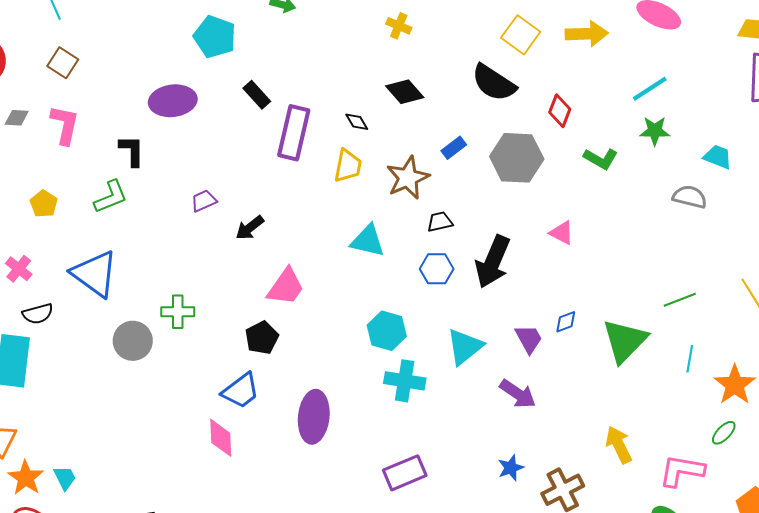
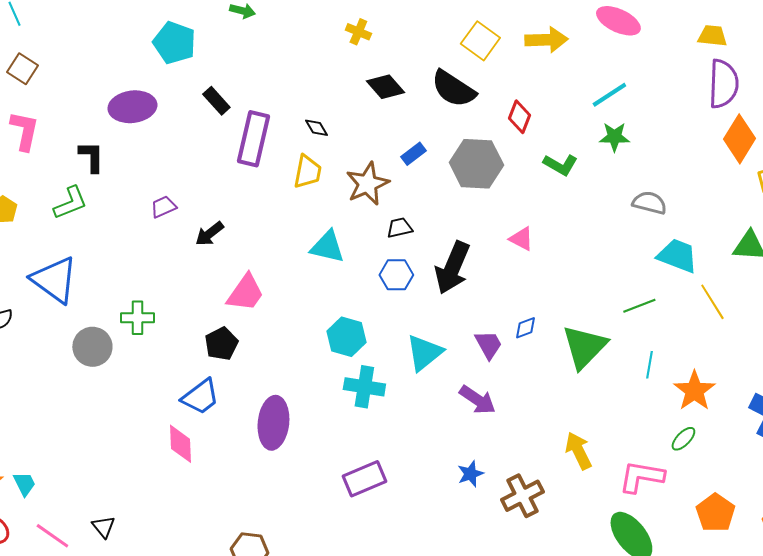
black diamond: (405, 92) -> (385, 87), moved
cyan trapezoid: (718, 157) -> (677, 256), moved, size x1.4

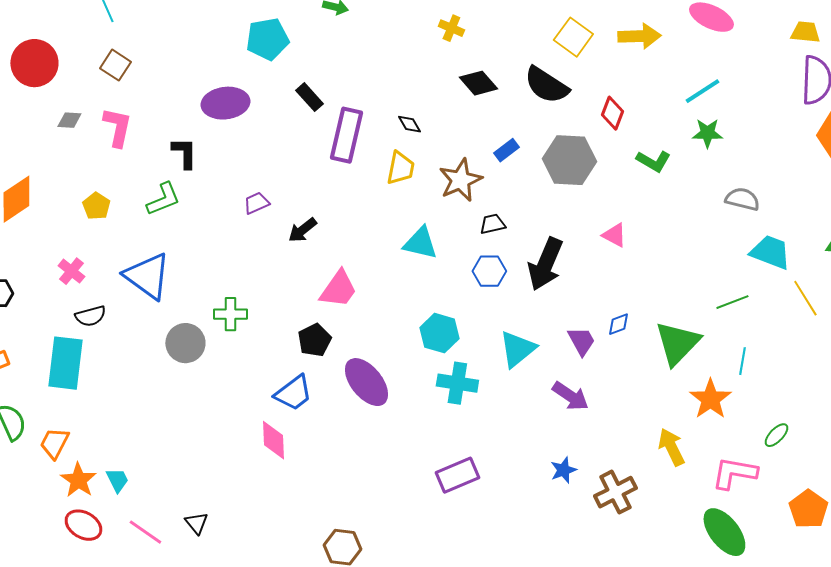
cyan pentagon: (174, 43) -> (267, 39), turned -30
orange star: (694, 391) -> (710, 399), moved
purple ellipse: (273, 423) -> (366, 382), moved, turned -45

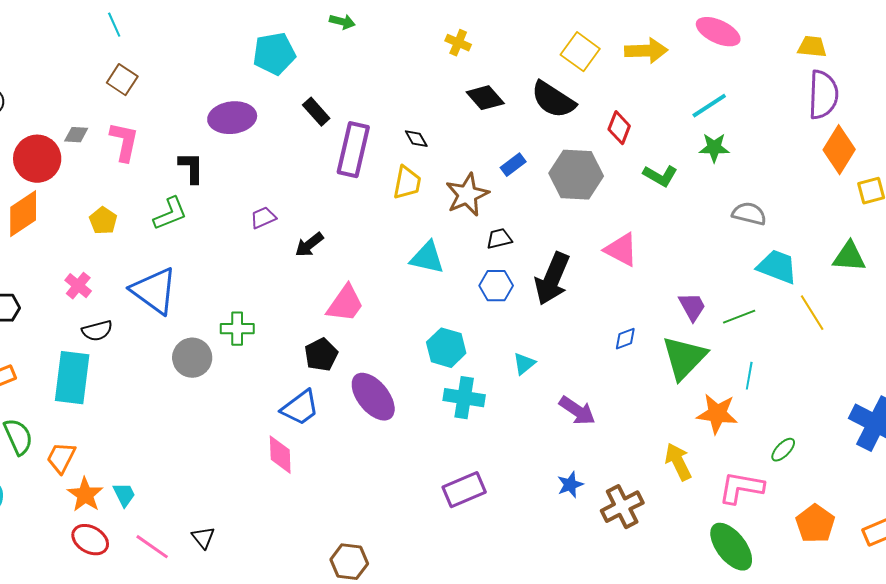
red circle: (34, 63) -> (37, 159), moved
pink triangle: (614, 235) -> (621, 250), size x1.4
purple trapezoid: (581, 341) -> (692, 307), moved
cyan triangle: (517, 349) -> (524, 364), size x0.6
orange star: (710, 399) -> (717, 414), turned -30

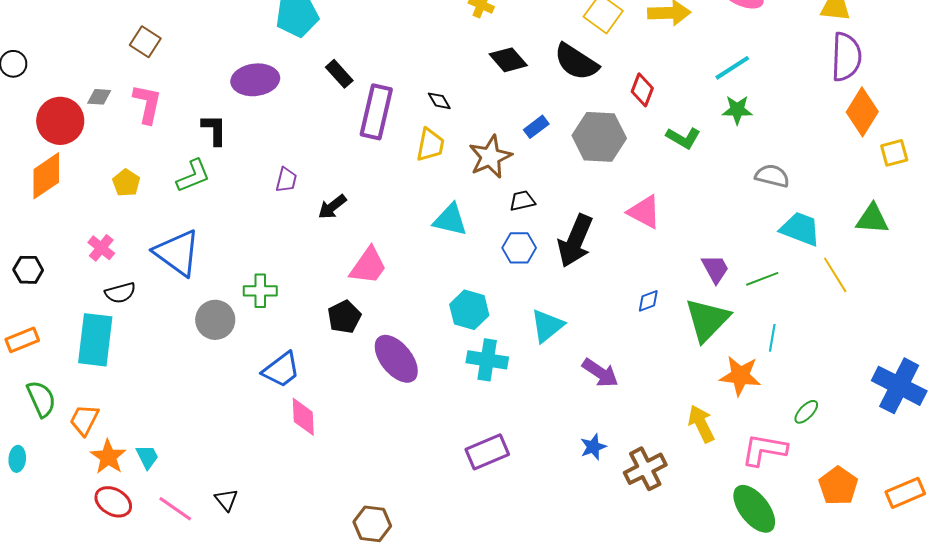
purple trapezoid: (263, 218) -> (286, 180), turned 128
cyan triangle: (524, 364) -> (547, 326), size x1.5
blue trapezoid: (300, 408) -> (281, 370), moved

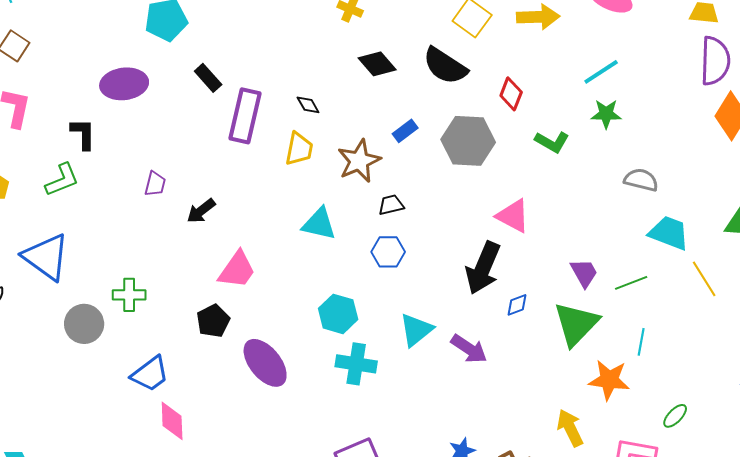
black arrow: (575, 241) -> (483, 268), moved
purple arrow: (600, 373) -> (469, 349), moved

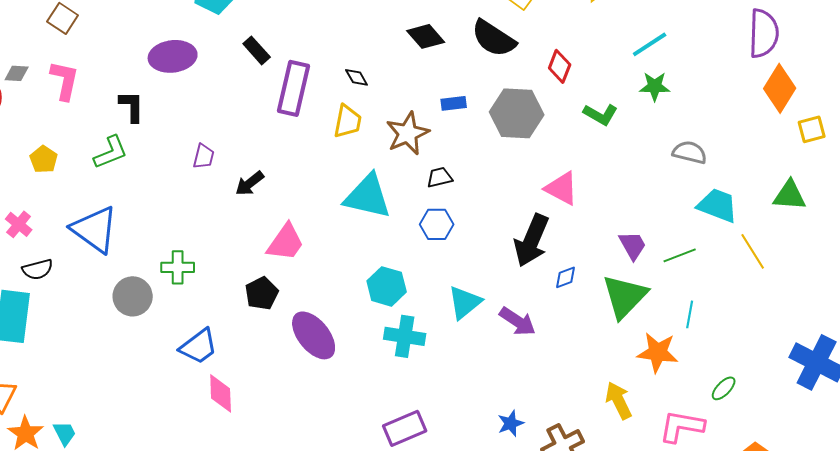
blue rectangle: (405, 131) -> (454, 103), turned 30
cyan triangle: (319, 224) -> (368, 196), size x1.4

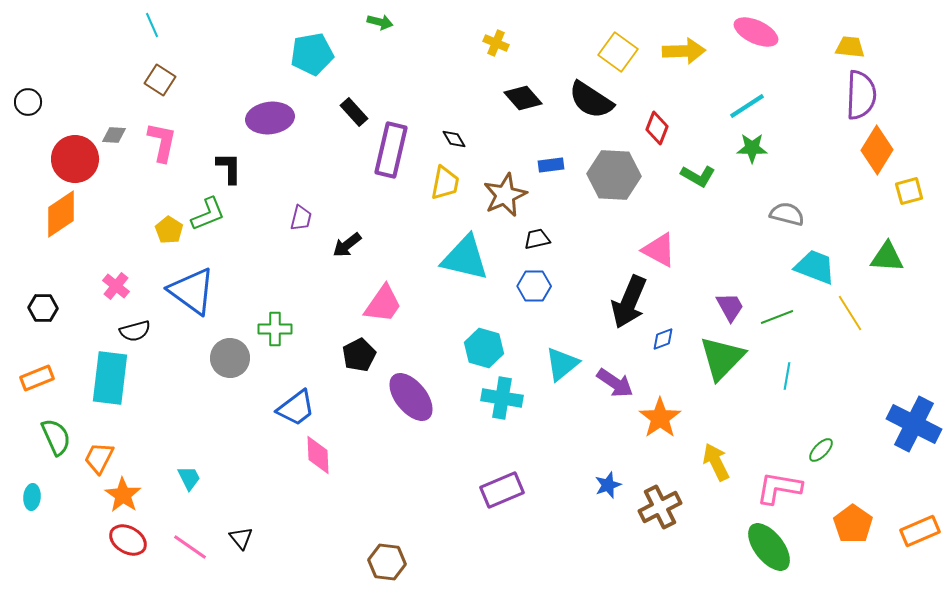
yellow pentagon: (44, 159) -> (169, 230), moved
orange star: (658, 352) -> (660, 418), moved, turned 30
cyan trapezoid: (65, 433) -> (189, 478), moved

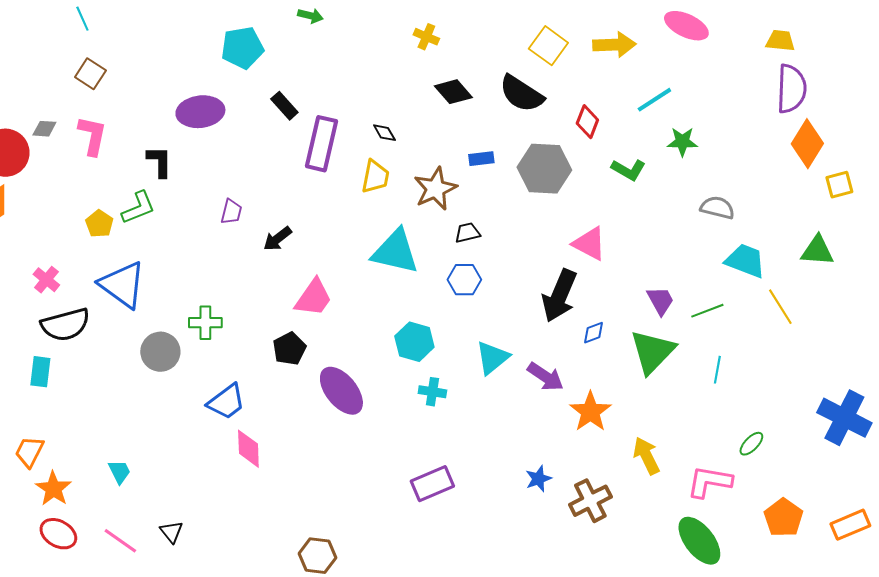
cyan line: (747, 106) -> (654, 100), moved
black semicircle: (135, 331) -> (65, 325), size x1.6
cyan rectangle: (110, 378) -> (40, 372), size x0.6
cyan cross: (502, 398) -> (432, 392), size x0.7

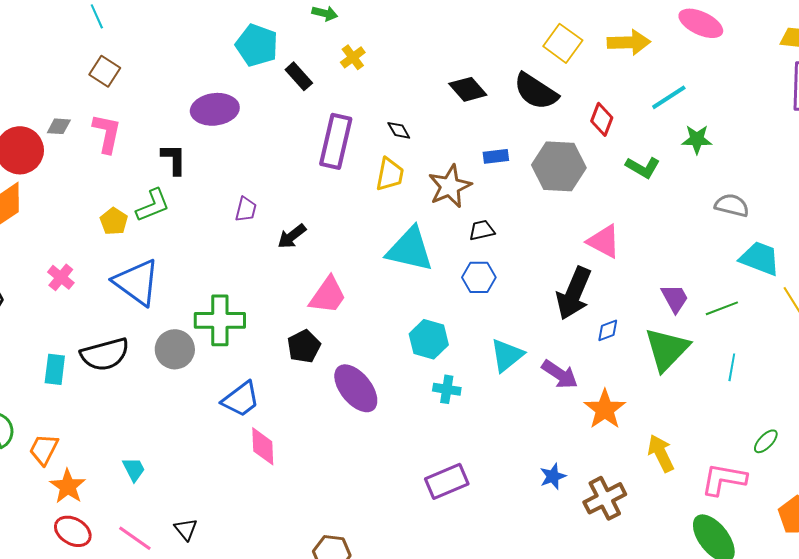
yellow cross: (426, 37) -> (353, 57), moved, turned 30
cyan pentagon: (242, 48) -> (257, 45), turned 30
black rectangle: (284, 106) -> (299, 76), moved
green cross: (205, 323) -> (220, 320), size x1.5
black semicircle: (65, 325) -> (105, 354), moved

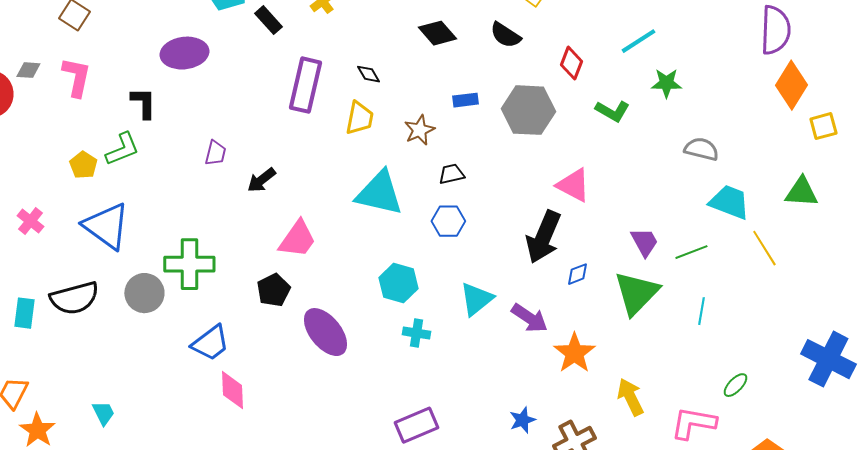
black semicircle: (536, 91) -> (505, 35), size x0.7
brown star: (450, 186) -> (419, 130), size x0.7

